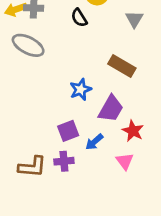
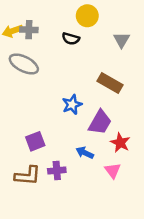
black semicircle: (79, 18) -> (71, 39), turned -42
purple square: (68, 131) -> (35, 141), moved
blue arrow: (94, 142) -> (85, 153), turned 66

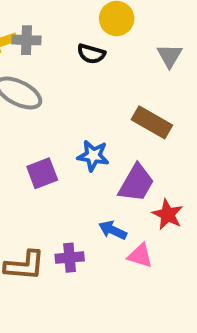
blue star: (72, 105) -> (93, 156), turned 30
purple square: (35, 141) -> (42, 173), moved
pink triangle: (113, 171) -> (140, 256), moved, turned -36

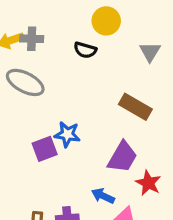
blue star: (93, 156) -> (67, 134), moved

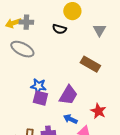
blue star: (67, 134) -> (38, 86), moved
purple square: (45, 149) -> (40, 98), moved, turned 35
purple trapezoid: (122, 157) -> (68, 95), moved

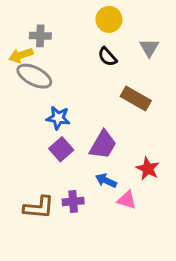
yellow arrow: (13, 23) -> (21, 55), moved
black semicircle: (59, 29) -> (107, 57), moved, turned 32
blue star: (38, 86) -> (58, 118), moved
purple square: (40, 98) -> (61, 149), turned 35

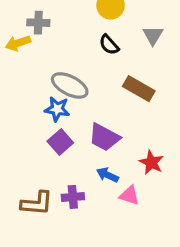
gray ellipse: (34, 76) -> (70, 85), moved
purple trapezoid: (103, 145) -> (104, 137), turned 88

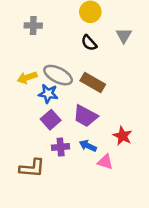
yellow arrow: (18, 43) -> (27, 78), moved
brown rectangle: (139, 89) -> (93, 83), moved
purple cross: (73, 197) -> (61, 147), moved

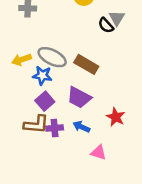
black semicircle: (89, 43) -> (106, 25), moved
pink triangle: (105, 162) -> (99, 152), moved
brown L-shape: (32, 168) -> (36, 124), moved

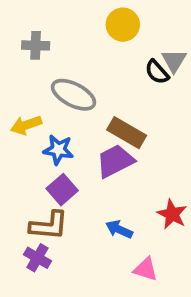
gray ellipse: (52, 57) -> (74, 95), moved
purple trapezoid: (79, 97) -> (115, 161), moved, turned 125
purple cross: (55, 128) -> (37, 258), moved, turned 35

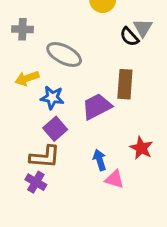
gray cross: (36, 45) -> (23, 29), moved
brown rectangle: (127, 133) -> (125, 84), moved, turned 64
blue arrow: (119, 229) -> (100, 160), turned 48
pink triangle: (146, 269) -> (115, 179), moved

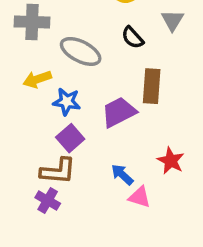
gray cross: (23, 29) -> (32, 22), size x1.4
black semicircle: (129, 37) -> (133, 38), moved
blue arrow: (100, 160) -> (122, 175), turned -30

